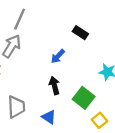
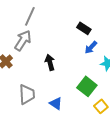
blue arrow: (58, 56) -> (91, 47), moved
black arrow: (54, 86) -> (50, 62), moved

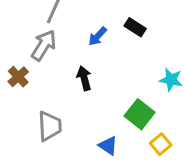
blue arrow: (91, 47) -> (98, 36), moved
blue triangle: (56, 103) -> (108, 146), moved

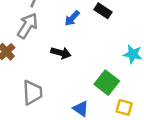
black arrow: (84, 78) -> (61, 53), turned 120
yellow square: (161, 144) -> (124, 107), turned -35

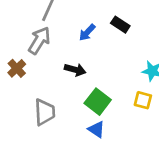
green square: (107, 83) -> (98, 102), moved
yellow square: (124, 107) -> (143, 100), moved

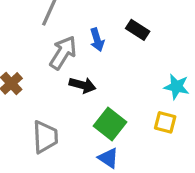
blue arrow: (87, 32) -> (97, 40), turned -60
gray arrow: (39, 40) -> (63, 53), moved

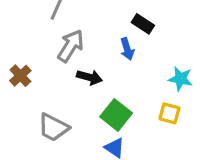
blue arrow: (97, 40) -> (127, 49), moved
gray trapezoid: (45, 137) -> (53, 127), turned 120

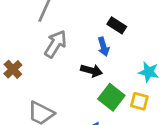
black arrow: (89, 77) -> (91, 71), moved
green square: (116, 115) -> (111, 97), moved

